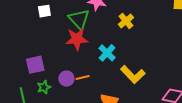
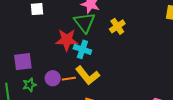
green triangle: (79, 19) -> (85, 22), moved
cyan cross: (107, 53) -> (82, 49), moved, turned -30
yellow L-shape: (133, 74) -> (88, 75), moved

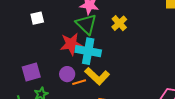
cyan cross: (82, 49) -> (88, 51), size x1.4
purple circle: (53, 78) -> (67, 74), moved

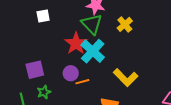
red star: (71, 44) -> (76, 43), turned -30
cyan cross: (88, 51) -> (93, 51), turned 30
yellow L-shape: (97, 76) -> (126, 78), moved

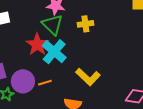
yellow cross: (125, 24) -> (85, 24), turned 35
purple circle: (71, 73) -> (23, 81), moved, size x1.5

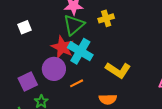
green triangle: (52, 25) -> (74, 25), turned 45
purple circle: (23, 81) -> (54, 69), moved

